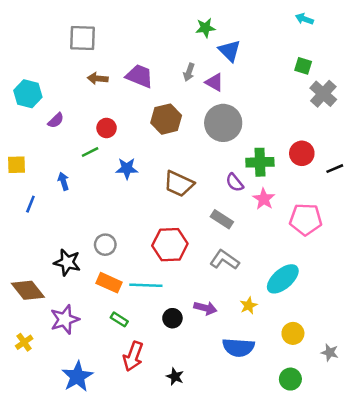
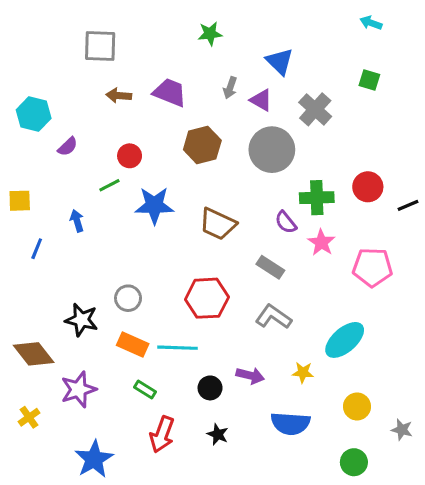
green star: (205, 28) -> (210, 34), moved
gray cross: (323, 94) -> (315, 109), moved
blue star: (127, 169) -> (154, 205), size x1.4
yellow star: (249, 306) -> (303, 372), turned 30
black star: (175, 377) -> (218, 434), moved

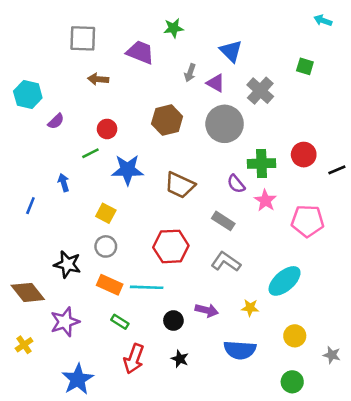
cyan arrow: (371, 23) -> (323, 20), moved
purple trapezoid: (170, 92) -> (140, 52), moved
yellow square: (20, 201) -> (106, 213), moved, turned 30

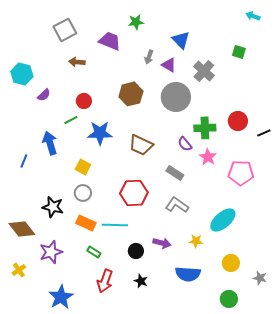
gray square: (83, 38) -> (65, 30), turned -30
blue arrow: (64, 183) -> (50, 143), size x1.6

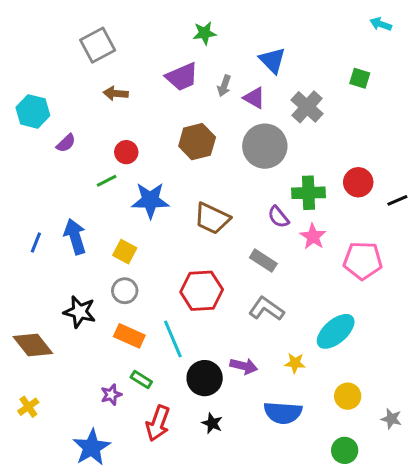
purple trapezoid: (110, 41) -> (182, 77), moved, turned 135
blue arrow: (50, 143) -> (75, 236), moved
cyan line: (115, 225) -> (173, 339), turned 65
black circle: (136, 251) -> (205, 378), size x1.5
purple star: (51, 252) -> (111, 395), moved, size x0.6

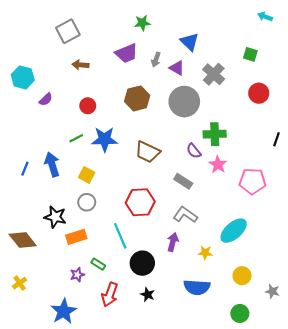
green line: (107, 181) -> (76, 138), moved
red circle: (358, 182) -> (259, 93), moved
black line: (397, 200) -> (277, 139), turned -48
orange rectangle: (129, 336) -> (76, 237), moved, turned -42
purple arrow: (244, 366) -> (173, 242), moved, turned -90

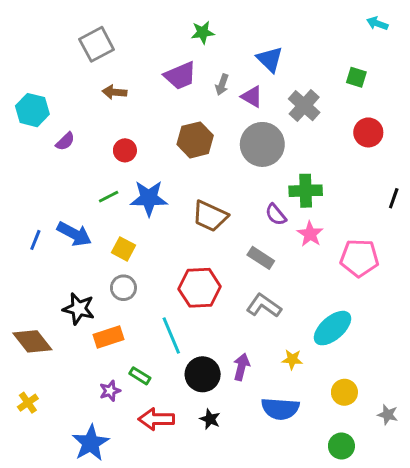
blue arrow: (52, 164) -> (74, 234), turned 135
purple arrow: (173, 242) -> (241, 367), moved
red arrow: (110, 295) -> (156, 419), turned 70

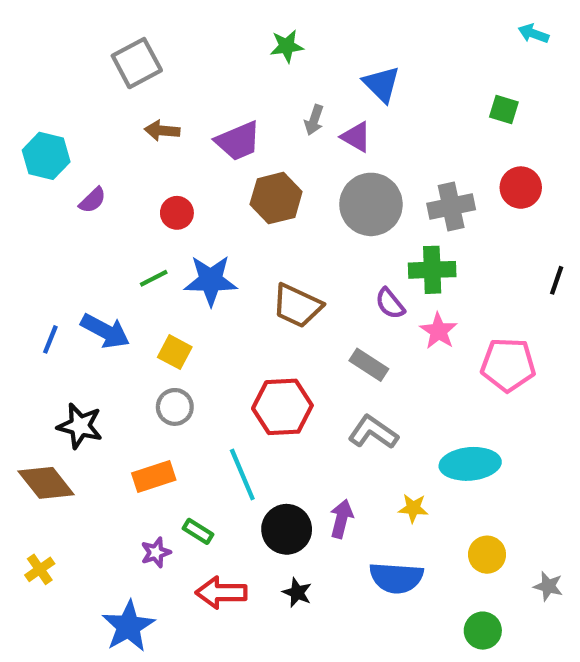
purple trapezoid: (180, 76) -> (238, 141), moved
gray cross: (304, 106) -> (451, 207), moved, turned 36
black star: (79, 309) -> (80, 426), moved
cyan ellipse: (332, 328) -> (470, 464), turned 36

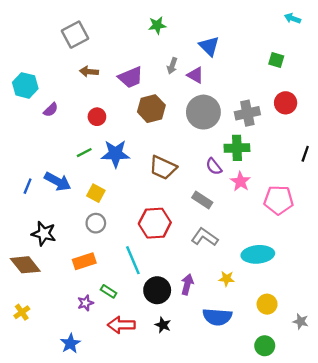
blue star: (128, 626) -> (70, 343), size x0.7

